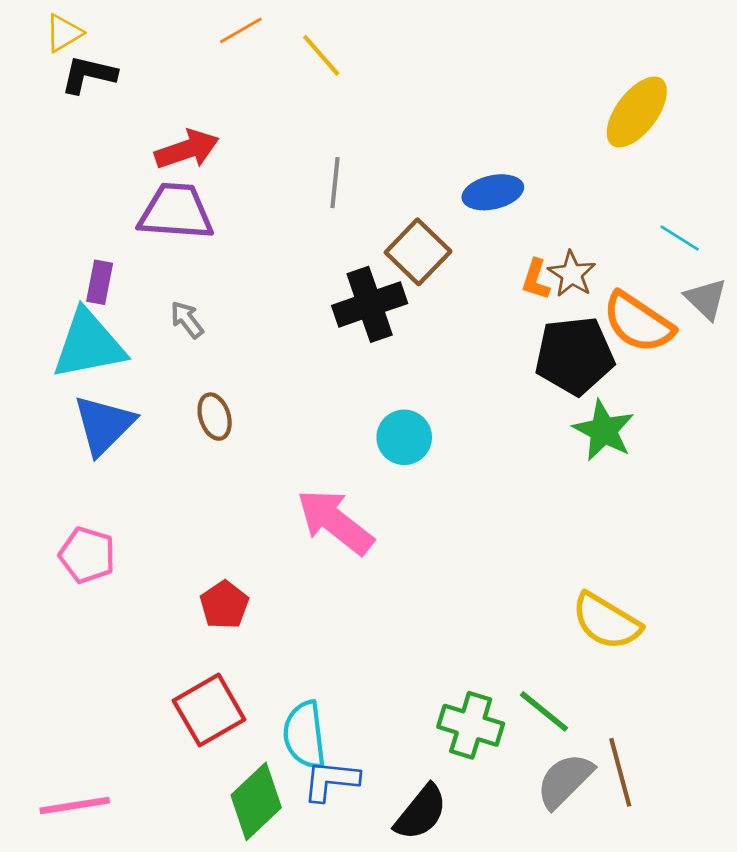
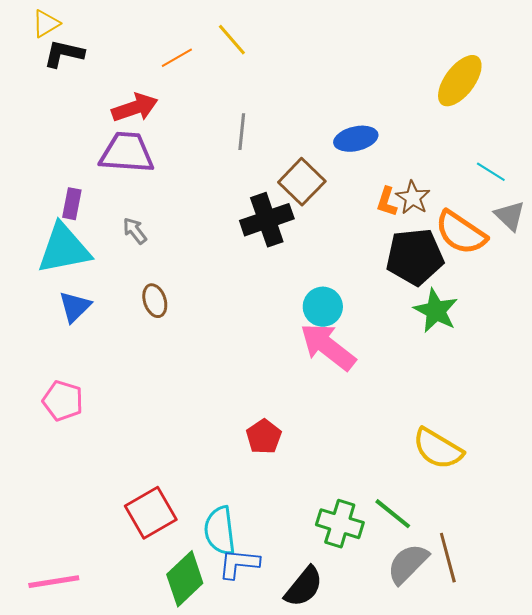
orange line: (241, 30) -> (177, 58), moved
blue triangle: (104, 425) -> (75, 307), size x0.7
cyan circle: (404, 437) -> (323, 307), moved
pink arrow: (335, 522) -> (328, 347), moved
red pentagon: (224, 605) -> (264, 437), moved

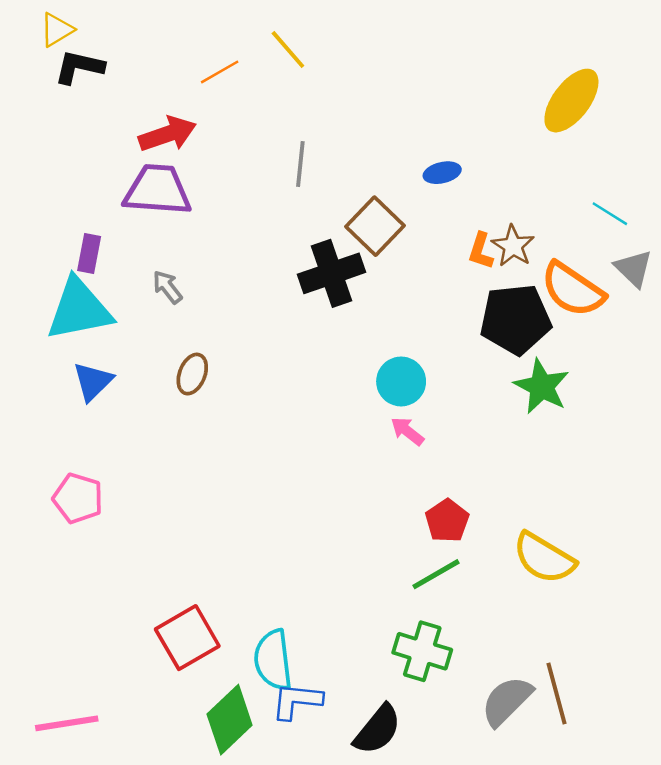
blue ellipse: (356, 139) -> (442, 173), size x0.7
brown ellipse: (155, 301) -> (192, 374), turned 40
pink arrow: (328, 347) -> (407, 431), size x0.5
red pentagon: (264, 437) -> (447, 521), moved
green line: (393, 514) -> (436, 574), moved, turned -69

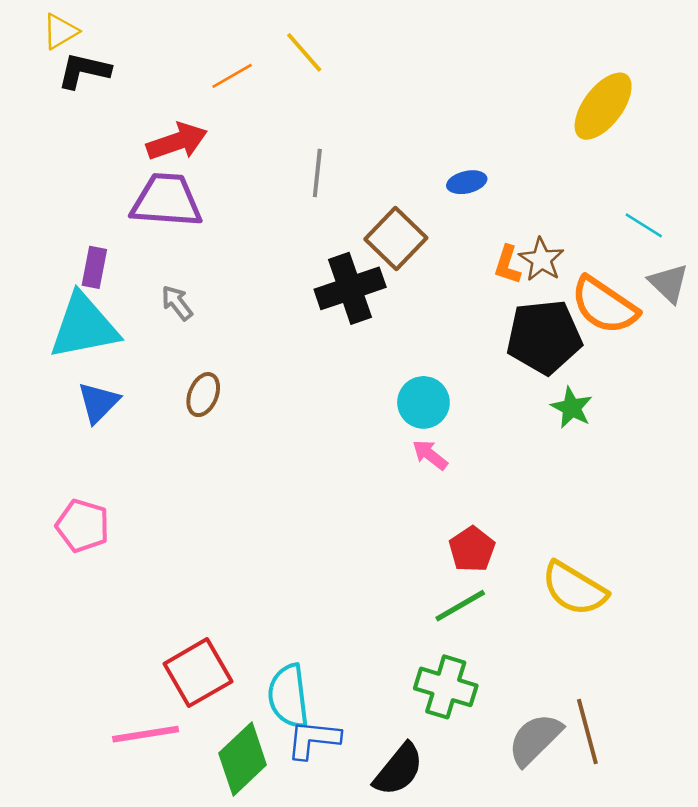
green star: (542, 386) -> (572, 408), size x0.7
pink line: (67, 723) -> (146, 734), moved

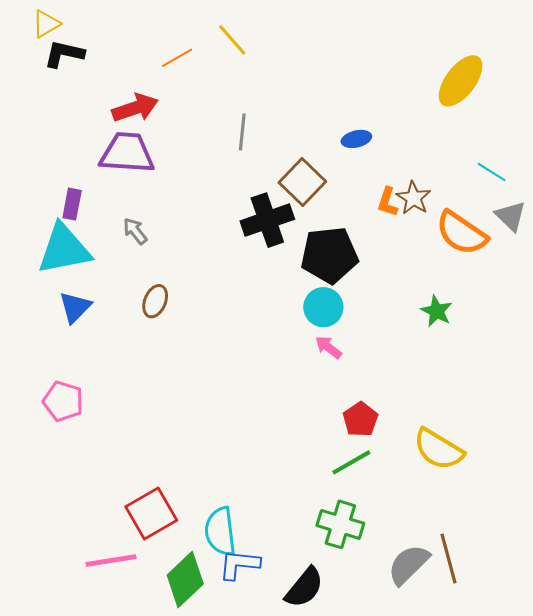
black pentagon: (544, 337) -> (329, 255), moved

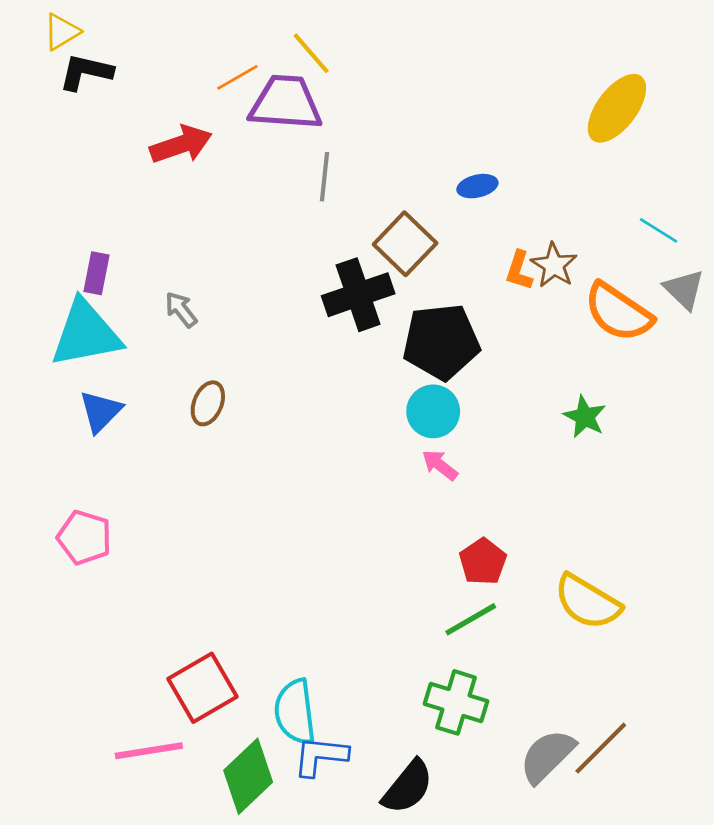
purple trapezoid: (127, 153) -> (286, 103), moved
brown line: (449, 559) -> (601, 748), turned 60

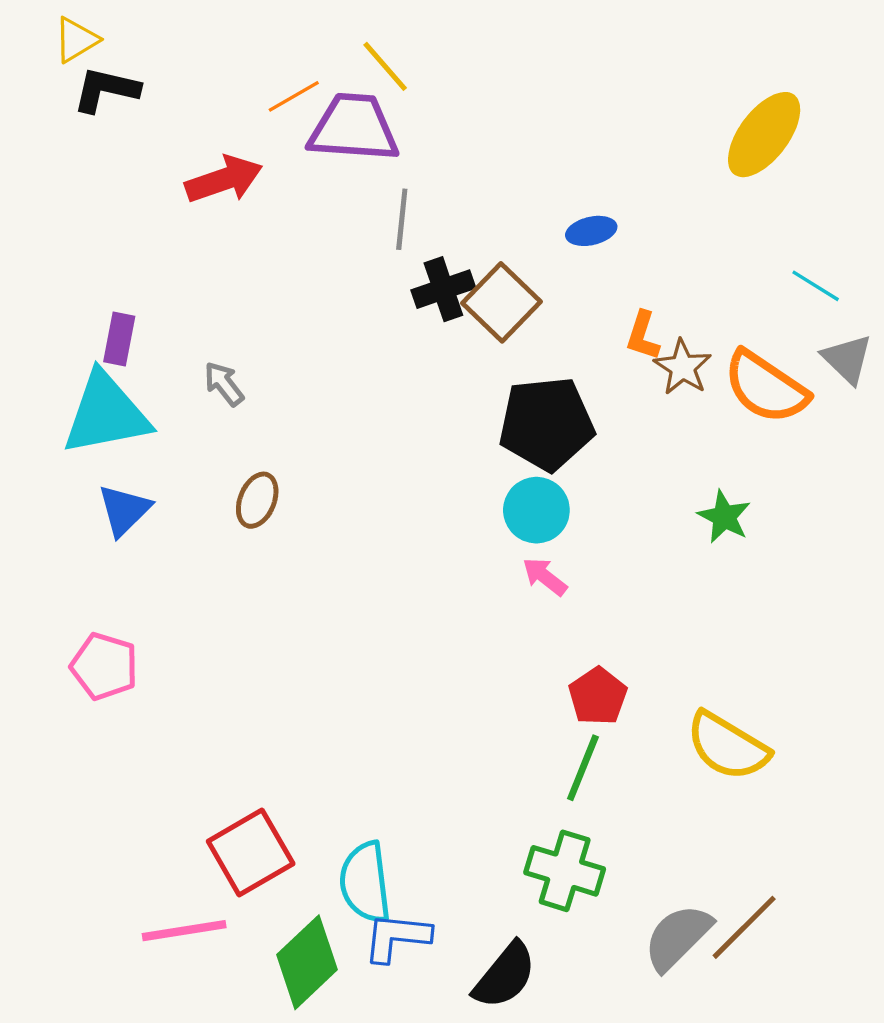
brown star: (554, 265) -> (683, 367), moved
black cross: (358, 295) -> (443, 289), moved, size x0.7
green line: (471, 619) -> (583, 768), turned -38

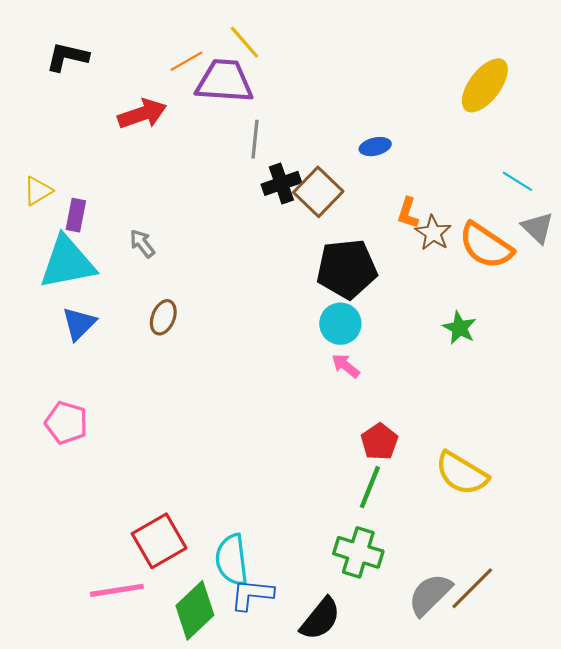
yellow triangle: (76, 40) -> (38, 191), moved

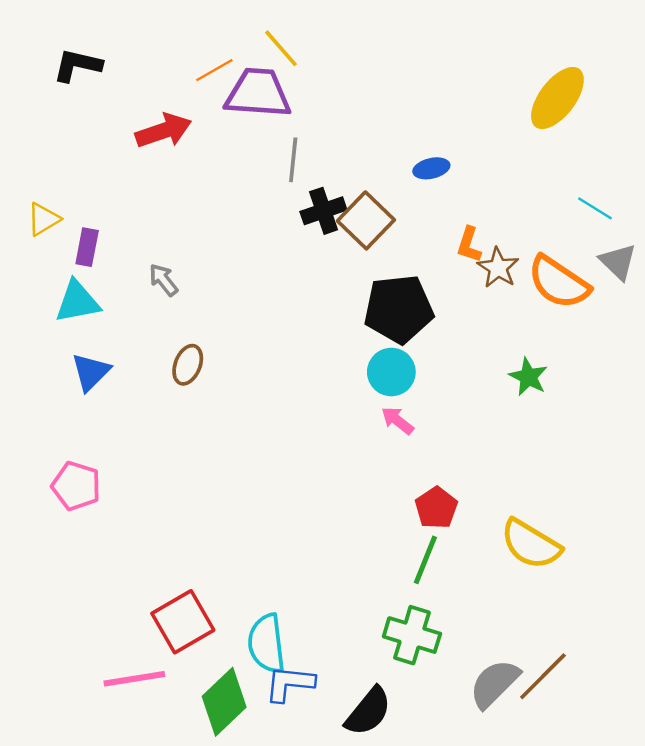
cyan triangle: (67, 262) -> (77, 302), size x0.7

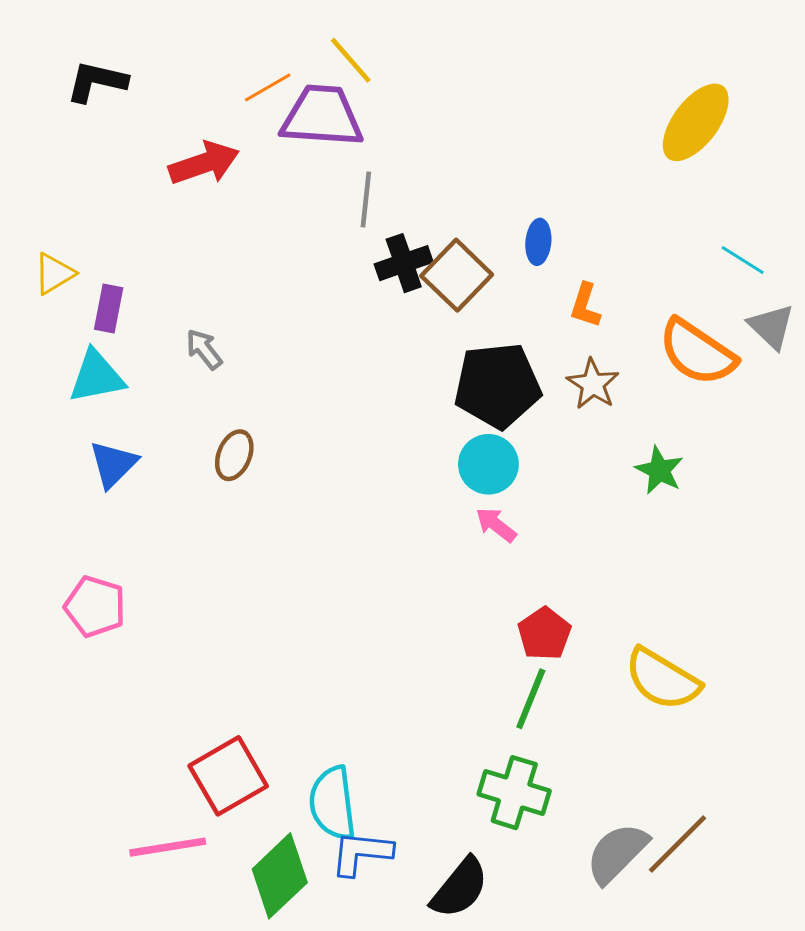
blue ellipse: (431, 168) -> (538, 242), moved, turned -72
brown star: (498, 268) -> (593, 384), moved

